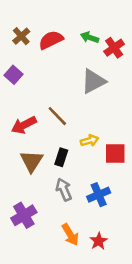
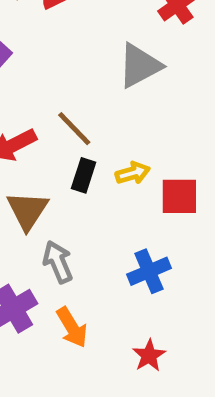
black rectangle: (61, 157) -> (84, 175), moved
gray arrow: (64, 189) -> (58, 262), moved
orange arrow: (70, 235) -> (72, 327), moved

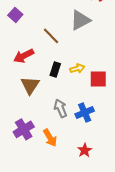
brown line: (74, 129) -> (51, 36), moved
gray arrow: (58, 262) -> (60, 108), moved

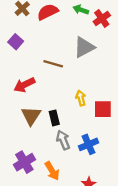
brown line: (51, 36) -> (53, 64), turned -30
yellow arrow: (77, 68) -> (81, 98), turned -88
black rectangle: (55, 70) -> (54, 118), moved, turned -32

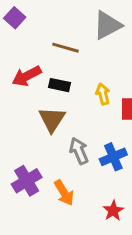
brown triangle: (31, 116) -> (52, 119), moved
black rectangle: (54, 118) -> (60, 85), moved, turned -64

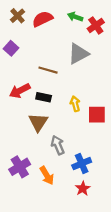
blue cross: (113, 157) -> (82, 164), moved

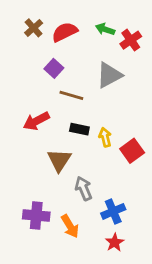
purple square: (11, 48) -> (54, 68), moved
black rectangle: (44, 97) -> (79, 129), moved
red square: (97, 115) -> (132, 151), turned -36
purple cross: (20, 167) -> (36, 215), turned 36

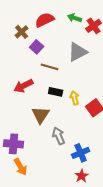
brown cross: (34, 28) -> (22, 32), moved
purple cross: (36, 215) -> (14, 144), moved
orange arrow: (70, 226) -> (21, 167), moved

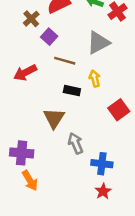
red arrow: (24, 86) -> (25, 73), moved
yellow arrow: (75, 98) -> (95, 79), moved
blue cross: (81, 153) -> (102, 164), turned 30

